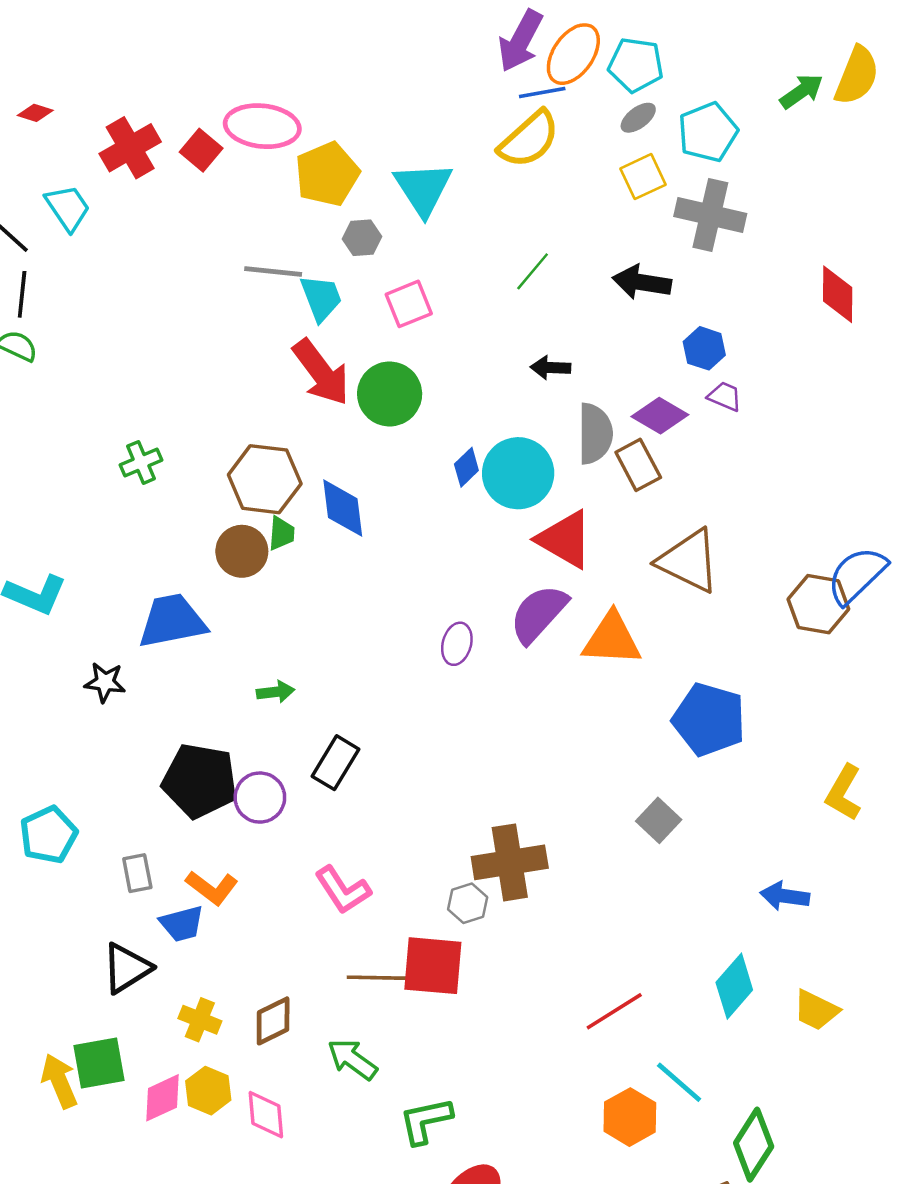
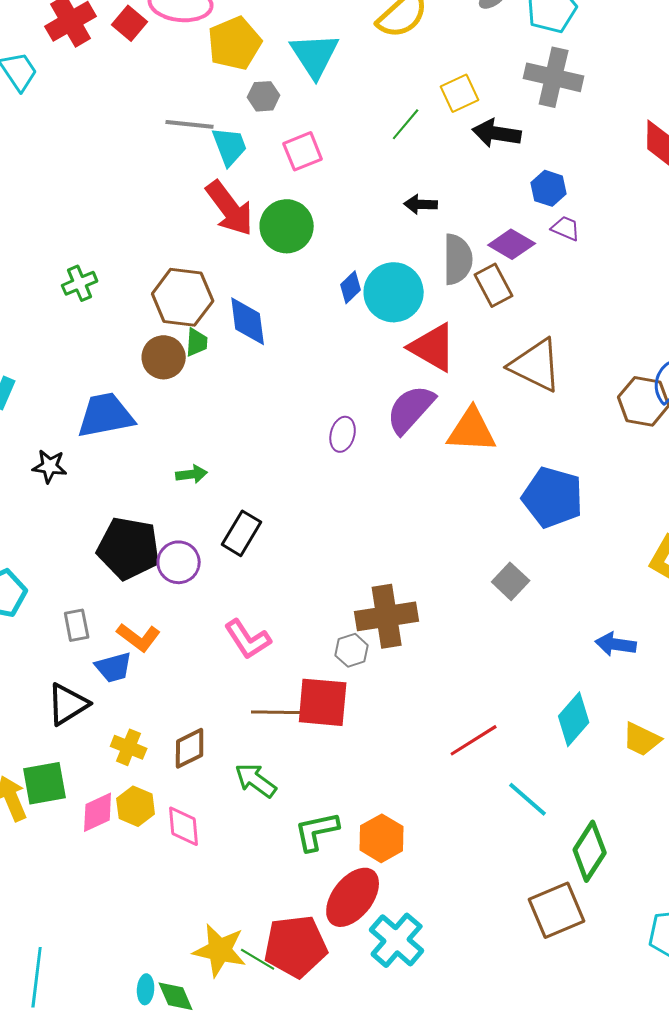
yellow square: (643, 177) -> (460, 93), moved
orange hexagon: (630, 1117) -> (382, 838), moved

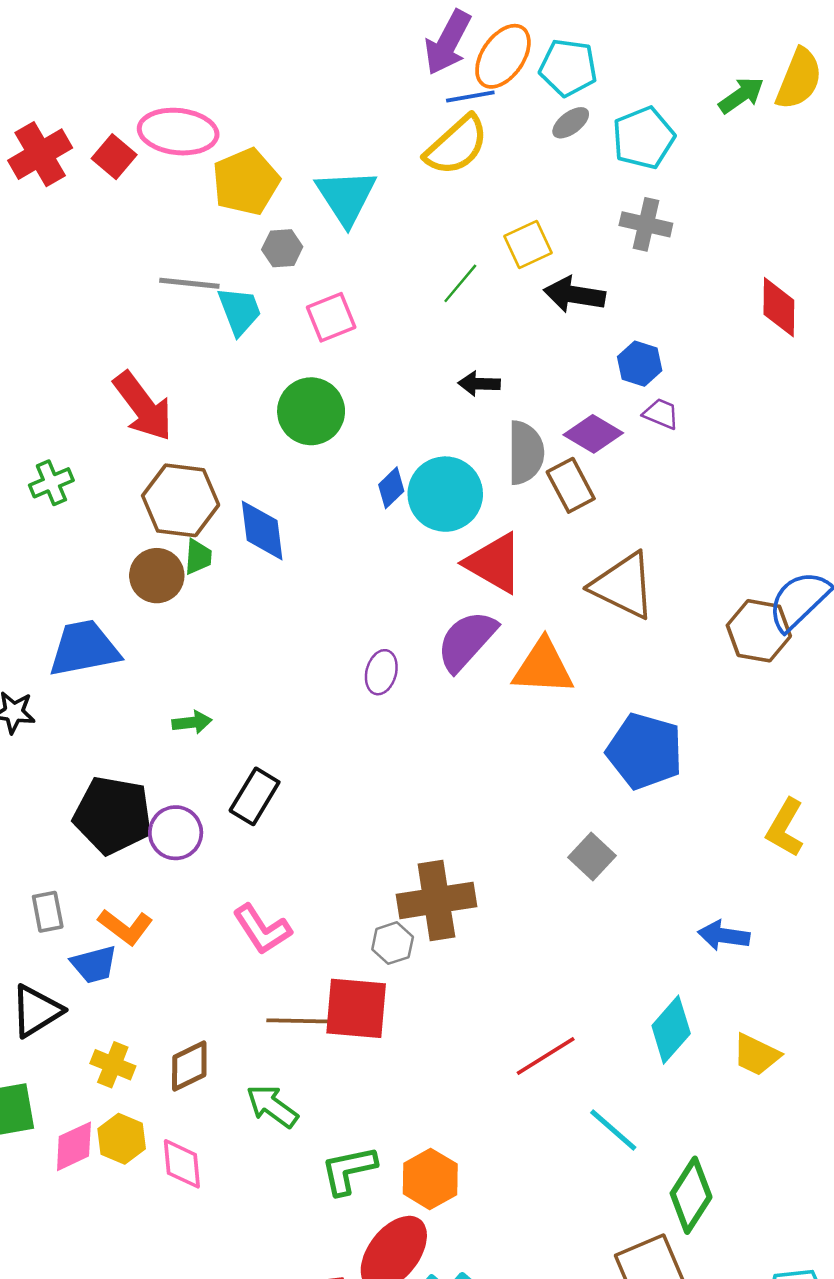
gray cross: (554, 77) -> (646, 224), size x0.7
red arrow: (230, 208) -> (143, 406), moved

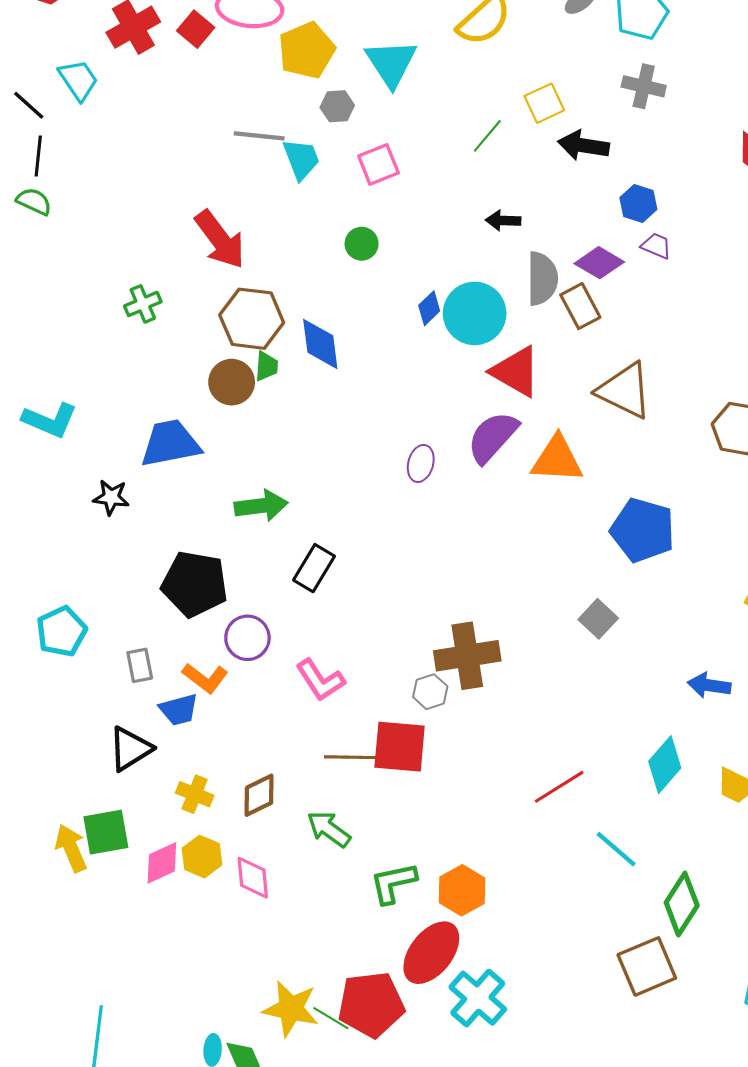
green circle: (311, 411) -> (362, 244), size x0.6
green arrow: (192, 722) -> (261, 506), size x1.6
purple circle: (176, 833) -> (247, 638), moved

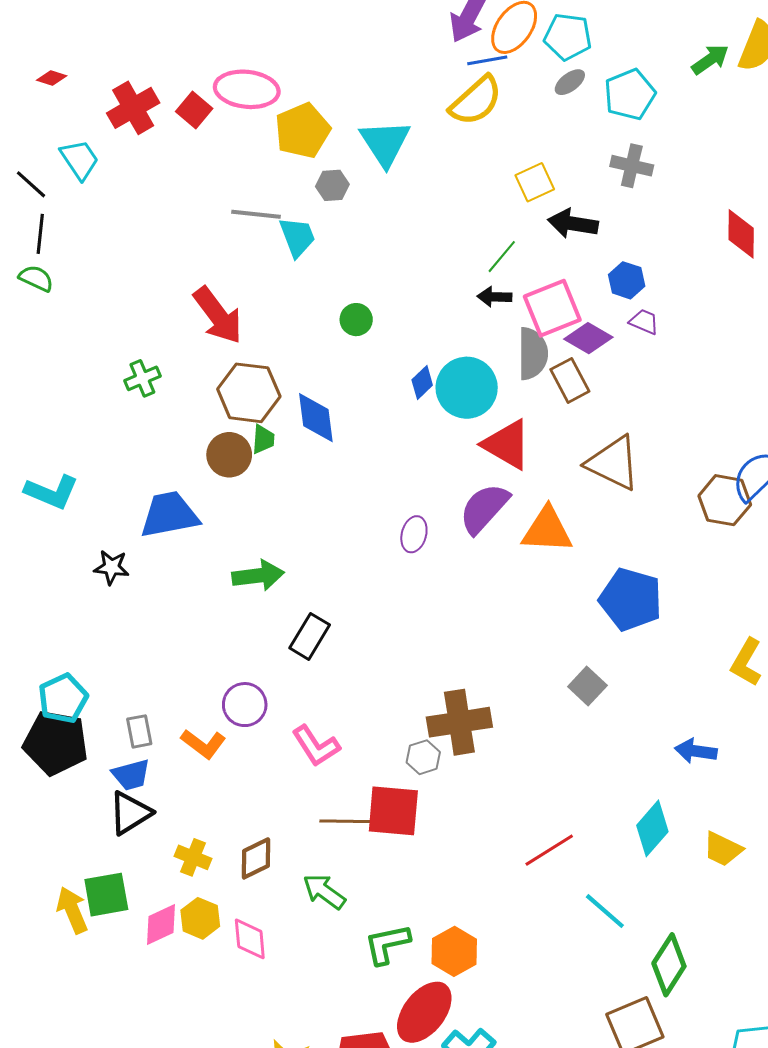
green line: (487, 136) -> (502, 257), moved
pink square: (378, 164) -> (552, 308), moved, size x1.4
black pentagon: (195, 584) -> (56, 743), moved
blue trapezoid: (179, 710) -> (131, 775), moved

